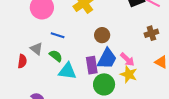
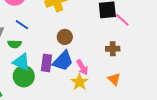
green semicircle: (56, 56) -> (15, 44), turned 128
green circle: (104, 84) -> (24, 76), moved

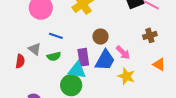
cyan triangle: (21, 62) -> (77, 70), moved
purple rectangle: (47, 63) -> (83, 57), moved
pink arrow: (82, 67) -> (123, 52), moved

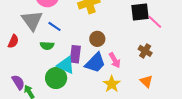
brown cross: (150, 35) -> (145, 51), turned 32
gray triangle: (35, 49) -> (32, 21), moved, size x1.6

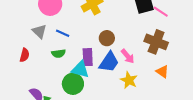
gray triangle: (32, 21) -> (39, 31), size x0.7
brown cross: (145, 51) -> (156, 42), size x1.6

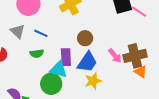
brown cross: (156, 42) -> (135, 56), moved, turned -35
pink arrow: (128, 56) -> (115, 56), moved
yellow star: (129, 80) -> (93, 81), moved, turned 30

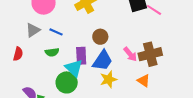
gray triangle: (18, 31) -> (33, 30), turned 42
cyan triangle: (59, 69) -> (74, 68), turned 30
orange triangle: (141, 72) -> (144, 81), moved

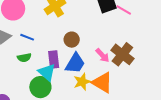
brown cross: (150, 54) -> (122, 54), turned -35
orange triangle: (144, 81) -> (102, 83), moved, size x1.6

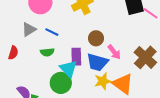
pink arrow: (102, 55) -> (114, 52), moved
blue trapezoid: (75, 63) -> (97, 62), turned 70

